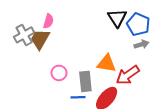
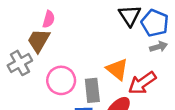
gray cross: (24, 35) -> (20, 63), moved
orange triangle: (107, 63) -> (117, 69), turned 30
pink circle: (59, 73) -> (61, 80), size x1.5

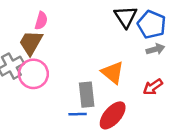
pink circle: (61, 80) -> (33, 74), moved
red arrow: (142, 83) -> (153, 87), moved, size x0.7

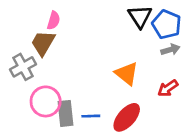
pink circle: (33, 74) -> (46, 101), moved
gray rectangle: (87, 95) -> (66, 113), moved

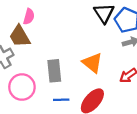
brown trapezoid: (43, 43) -> (20, 36), turned -60
gray rectangle: (66, 113) -> (54, 71), moved

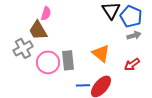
pink circle: (22, 87) -> (48, 62), moved
blue line: (61, 100) -> (83, 85), moved

